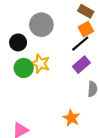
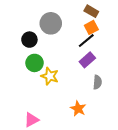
yellow star: (40, 64) -> (50, 76), moved

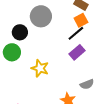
green circle: (35, 63) -> (12, 52), moved
gray semicircle: (97, 82) -> (87, 84), moved, turned 64

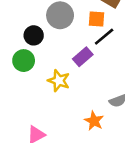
orange square: (81, 20) -> (97, 19), moved, turned 32
purple rectangle: (77, 52) -> (83, 57), moved

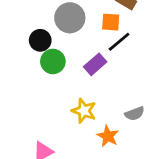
green circle: (24, 61) -> (53, 61), moved
yellow star: (59, 81) -> (84, 111), moved

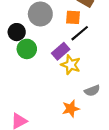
yellow star: (84, 111) -> (71, 65), moved
orange star: (108, 136) -> (71, 109), turned 30

